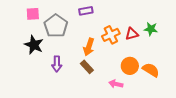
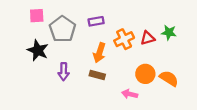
purple rectangle: (86, 11) -> (96, 21), moved
brown rectangle: (87, 67) -> (97, 75), turned -32

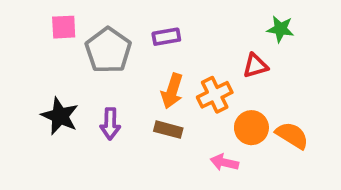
green star: (169, 32) -> (280, 29), moved
orange cross: (124, 39) -> (215, 95), moved
black star: (38, 50) -> (60, 116), moved

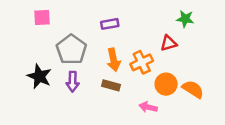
gray pentagon: (108, 50) -> (71, 50), moved
orange arrow: (172, 91) -> (114, 60), turned -30

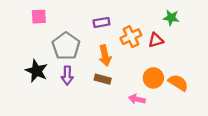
orange cross: (142, 62) -> (131, 37), moved

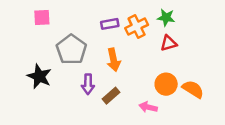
green star: (171, 18) -> (166, 18), moved
orange cross: (131, 37) -> (137, 26), moved
purple arrow: (67, 76) -> (88, 84), moved
brown rectangle: (103, 79) -> (111, 96), moved, turned -56

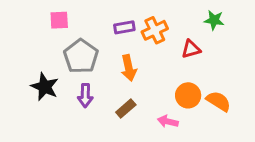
pink square: (42, 18) -> (59, 20), moved
green star: (166, 18) -> (214, 20), moved
purple arrow: (88, 84) -> (85, 95), moved

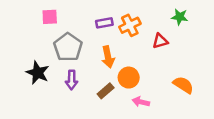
orange circle: (188, 95) -> (129, 78), moved

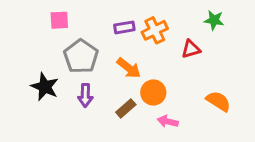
orange arrow: (108, 57) -> (129, 68), turned -40

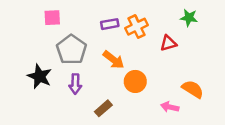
brown rectangle: (126, 108) -> (103, 108), moved
pink arrow: (168, 121) -> (170, 107), moved

